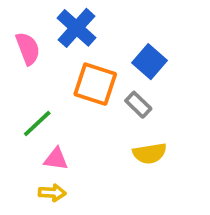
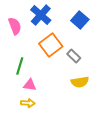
blue square: (150, 62) -> (80, 20), moved
orange square: (95, 84) -> (51, 45), turned 35
green line: (37, 123) -> (20, 66), turned -30

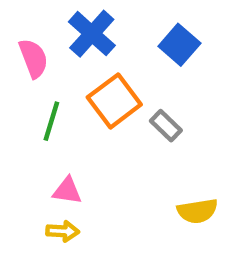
green line: (20, 66) -> (51, 121), moved
yellow semicircle: (80, 82) -> (197, 211), moved

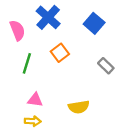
orange square: (114, 101) -> (60, 53), size x0.7
gray rectangle: (166, 126) -> (106, 66), moved
yellow semicircle: (197, 211) -> (79, 107), moved

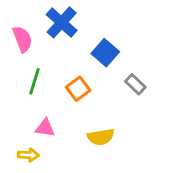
blue square: (94, 23) -> (105, 53), moved
orange square: (60, 53) -> (78, 89), moved
yellow arrow: (33, 121) -> (28, 155), moved

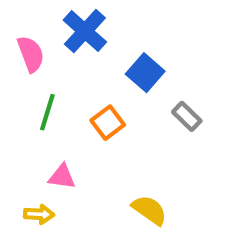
yellow semicircle: (101, 137) -> (149, 210), moved, turned -136

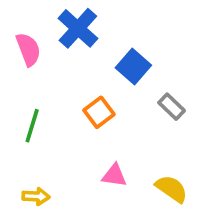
green line: (47, 112) -> (32, 126), moved
pink triangle: (62, 177) -> (114, 175), moved
yellow semicircle: (149, 210) -> (172, 189), moved

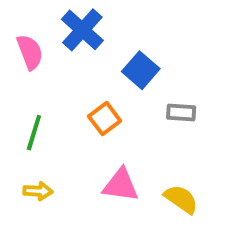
gray rectangle: (172, 107) -> (181, 112), turned -40
pink triangle: (114, 175) -> (121, 185), size x1.4
yellow arrow: (36, 196) -> (38, 191), moved

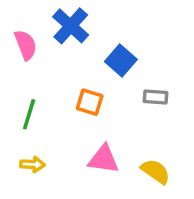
orange square: (105, 119) -> (90, 102), turned -36

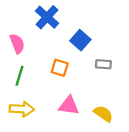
pink semicircle: (26, 45) -> (17, 44), moved
yellow arrow: (33, 164) -> (22, 109), size x1.5

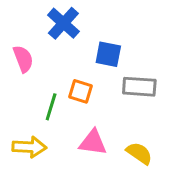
blue square: (80, 40) -> (108, 54), turned -30
gray rectangle: (103, 64) -> (139, 87), size x1.5
green line: (19, 76) -> (51, 107), moved

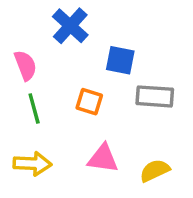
green line: (51, 107) -> (34, 108), moved, turned -32
yellow semicircle: (139, 153) -> (155, 171), turned -60

